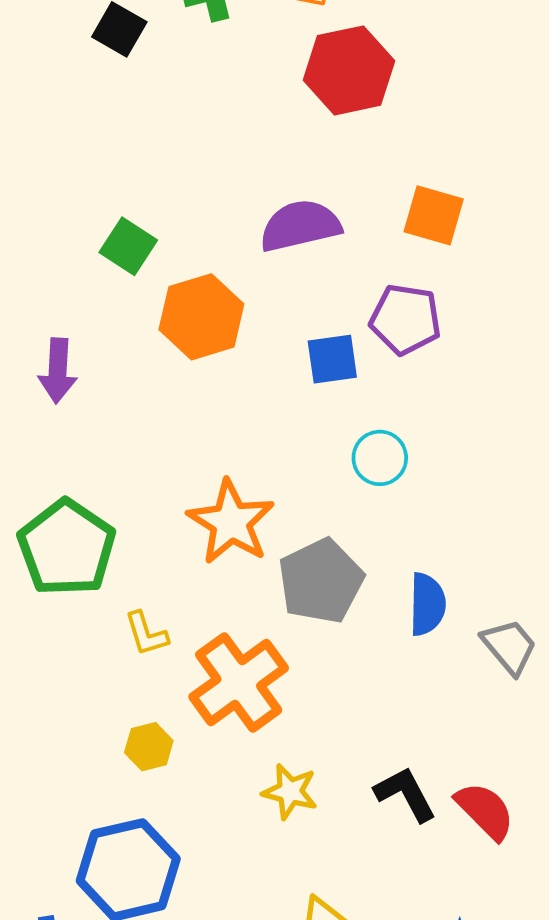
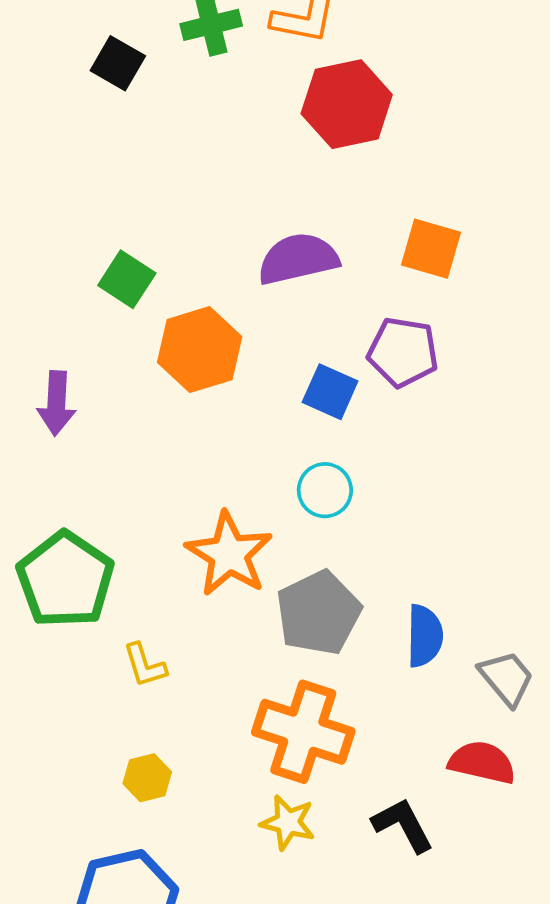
blue square: (332, 359) -> (330, 392), turned 32
cyan circle: (380, 458) -> (325, 490), moved
orange cross: (239, 682) -> (303, 732), moved, turned -36
red semicircle: (485, 811) -> (482, 762), moved, turned -32

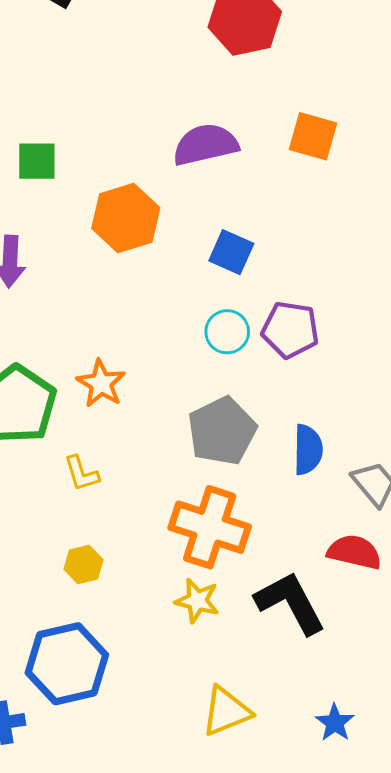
green square: (127, 279) -> (37, 161), moved, turned -33
purple pentagon: (403, 352) -> (290, 330), moved
orange star: (229, 554) -> (101, 383), moved, size x0.7
black L-shape: (403, 825) -> (290, 603), size x1.4

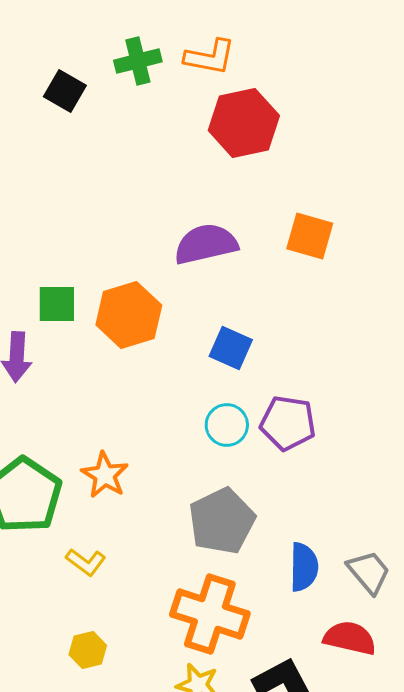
green square: (37, 161) -> (57, 304), moved
blue semicircle: (308, 450) -> (304, 567), moved
yellow L-shape: (81, 473) -> (86, 562), turned -36

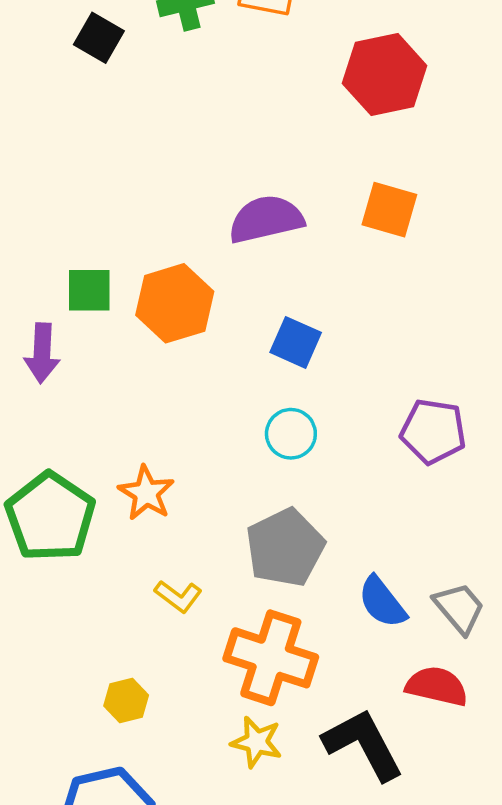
red hexagon: (244, 123) -> (385, 74), moved
purple pentagon: (288, 423) -> (433, 431), moved
yellow L-shape: (86, 562) -> (178, 596), moved
blue semicircle: (304, 567) -> (382, 602), turned 141

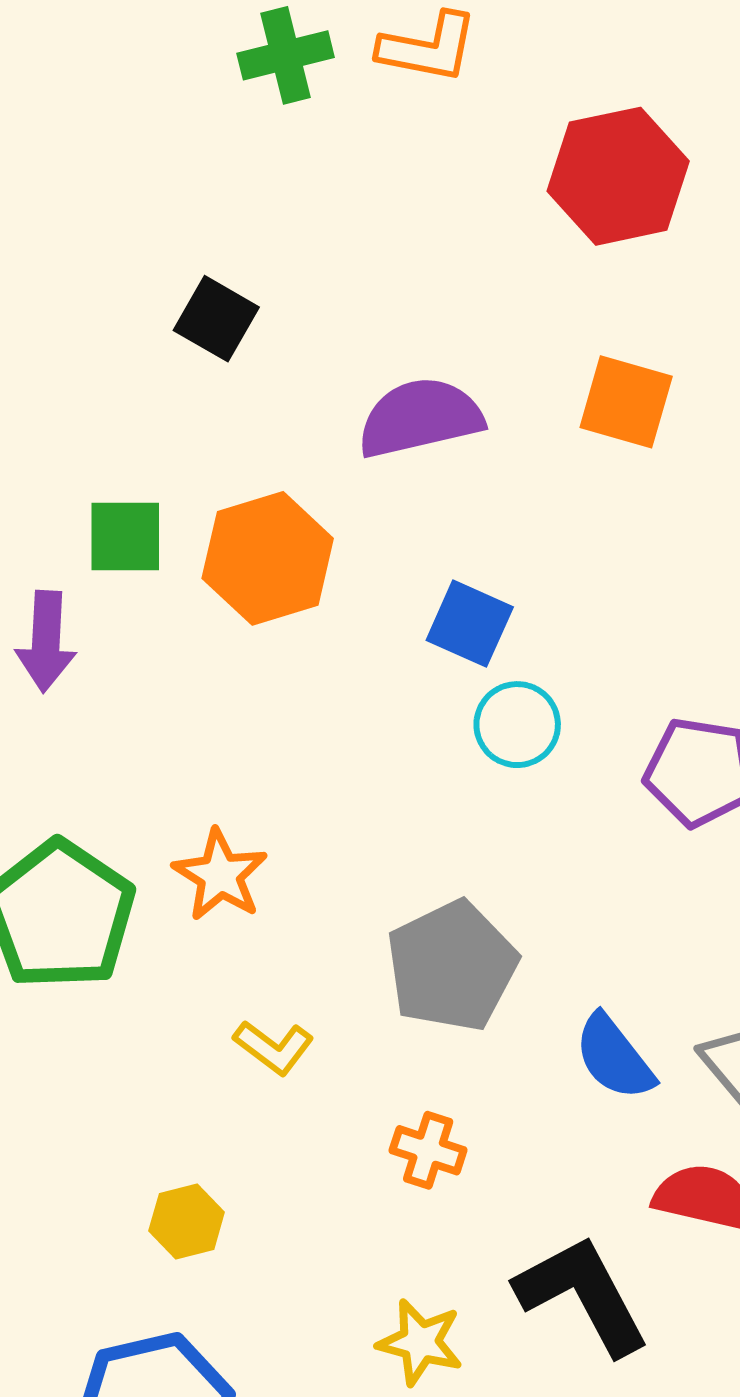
black square: (99, 38) -> (216, 319), moved
cyan circle: (291, 434) -> (517, 725), moved
orange cross: (271, 658) -> (428, 1150), size x0.5
yellow star: (257, 742) -> (420, 1342), moved

